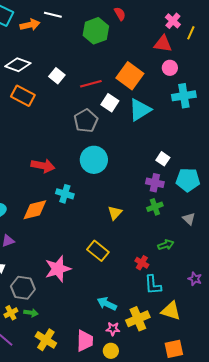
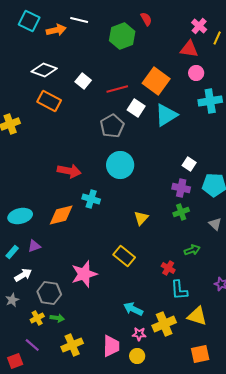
yellow cross: (46, 340) -> (72, 345), turned 35

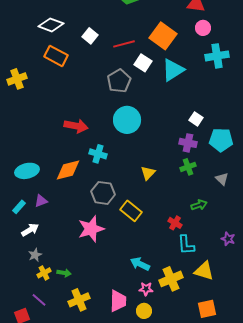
gray hexagon: (49, 293) -> (103, 193), moved
gray star: (12, 300) -> (35, 255), moved

